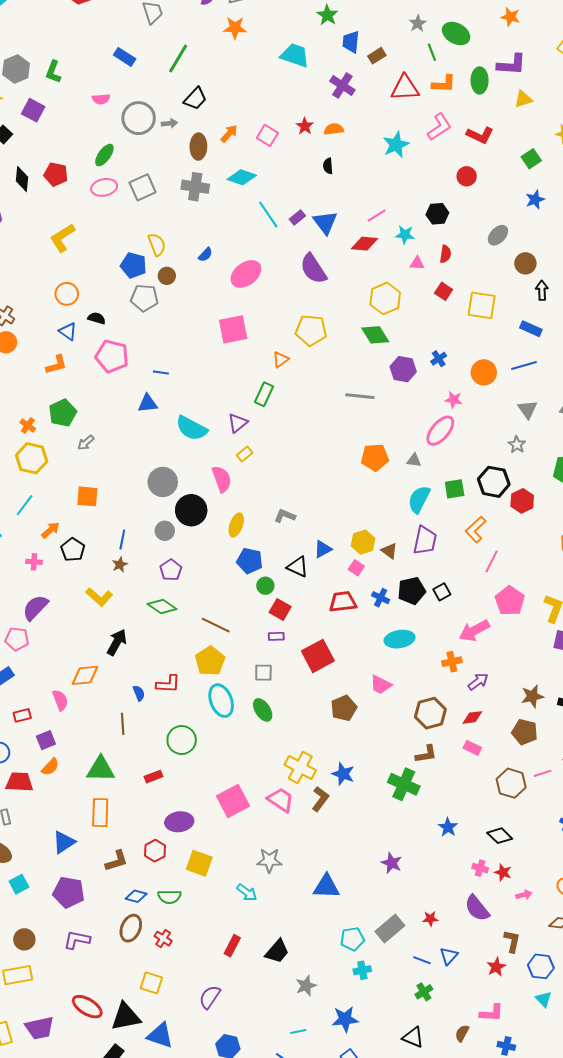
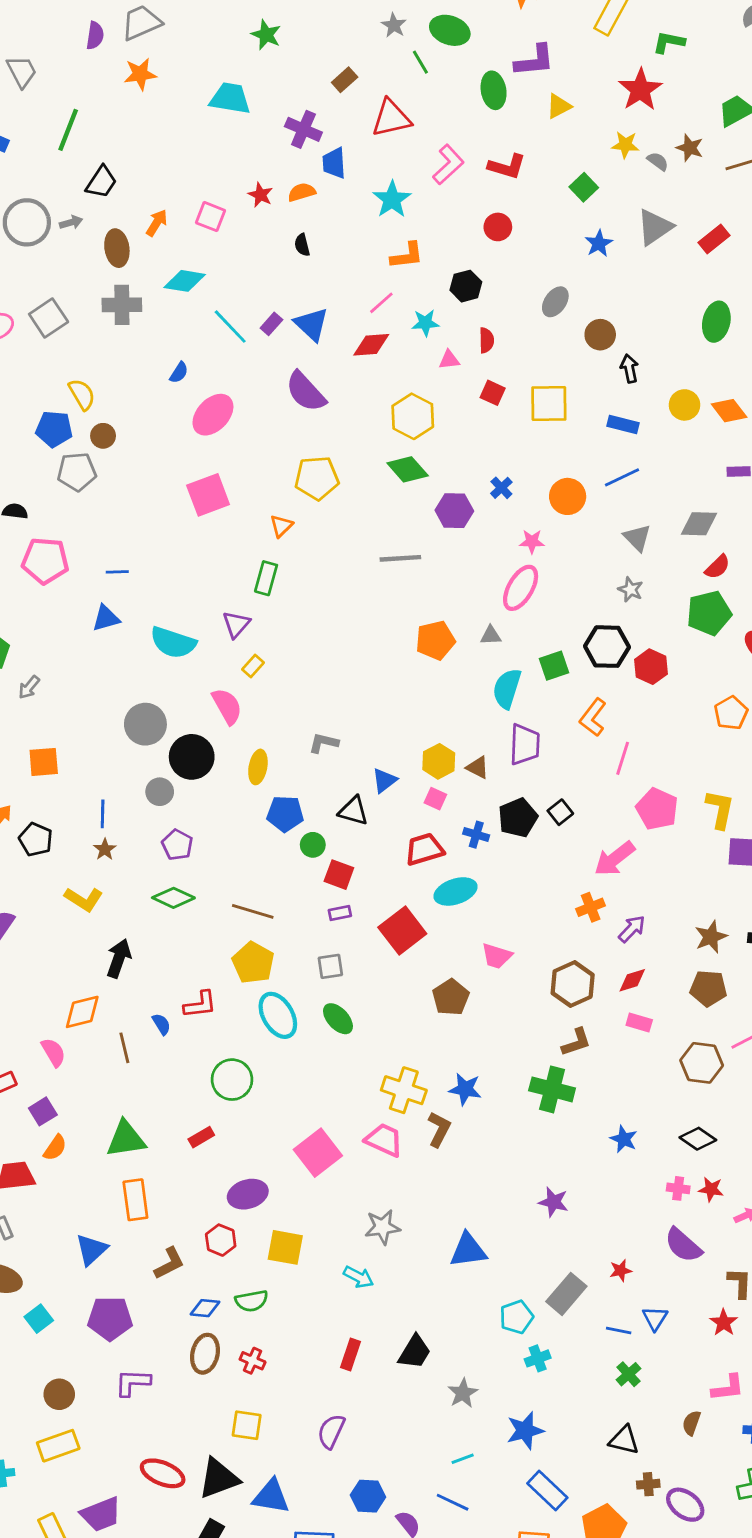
blue trapezoid: (351, 42) -> (334, 163), moved
orange L-shape: (444, 84) -> (407, 256), moved
blue semicircle: (205, 255) -> (179, 373), moved
cyan ellipse: (400, 639) -> (455, 891), moved
brown line: (123, 724) -> (124, 1048), moved

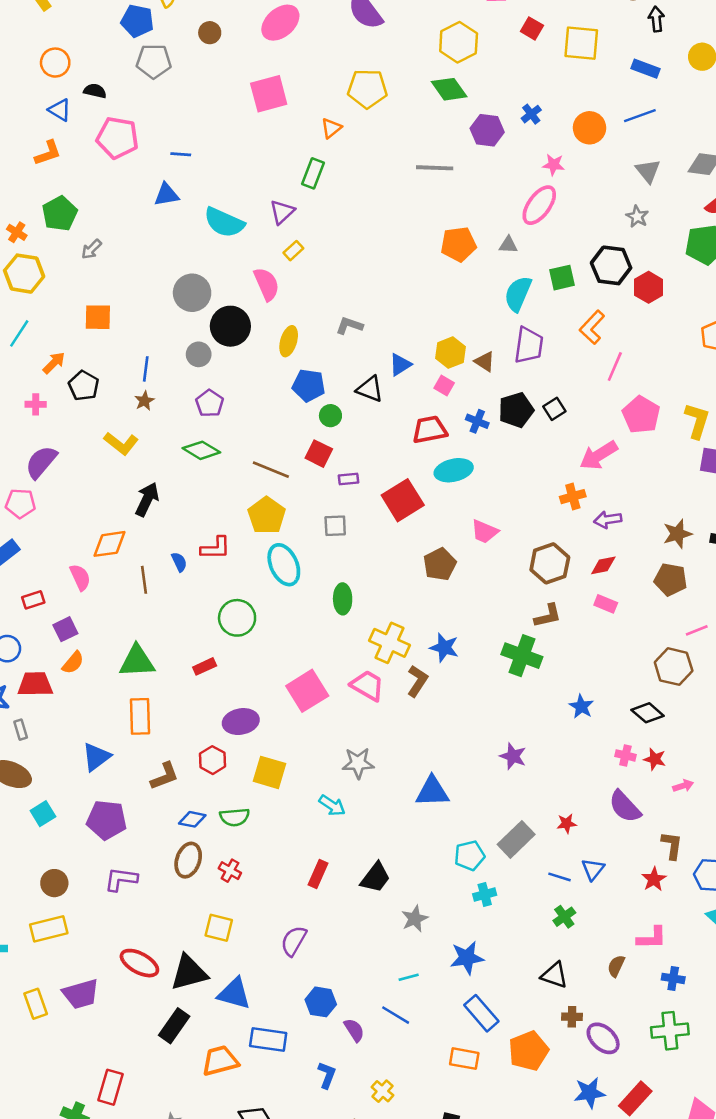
brown circle: (103, 436) -> (210, 33), moved
red square: (339, 875) -> (319, 454), moved
purple arrow: (632, 929) -> (608, 520), turned -148
green ellipse: (338, 1019) -> (343, 599), moved, turned 36
brown hexagon: (702, 1063) -> (674, 667), moved

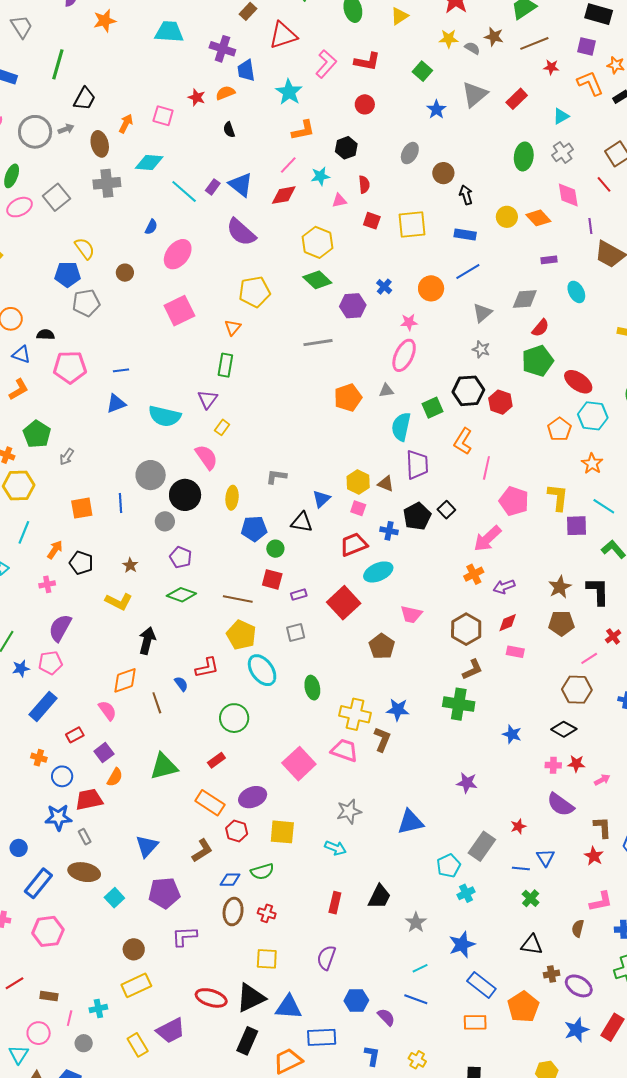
gray triangle: (648, 171) -> (482, 313), turned 40
blue line: (146, 369) -> (120, 503), moved
orange rectangle: (140, 716) -> (210, 803), moved, turned -44

